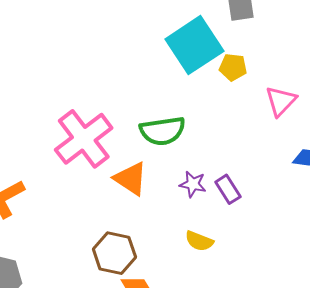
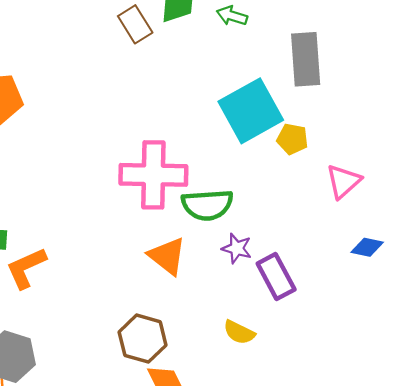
pink cross: (84, 139) -> (153, 175), moved, turned 34
purple star: (193, 184) -> (237, 248), moved
purple rectangle: (228, 189) -> (276, 276), size x1.4

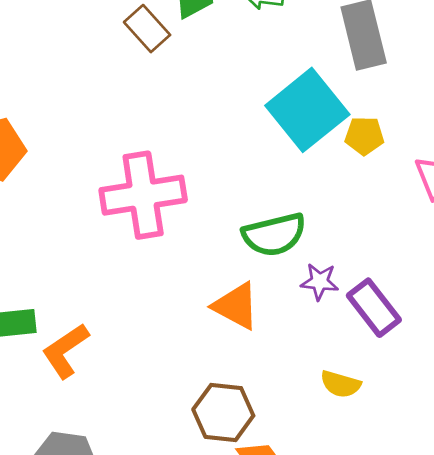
pink cross: (153, 175) -> (143, 195), moved

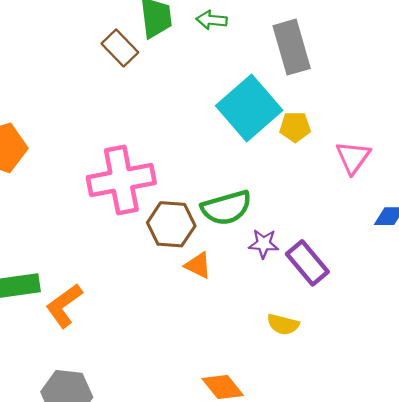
orange triangle: (236, 306) -> (198, 265), size x0.7
brown hexagon: (223, 412) -> (171, 224), moved

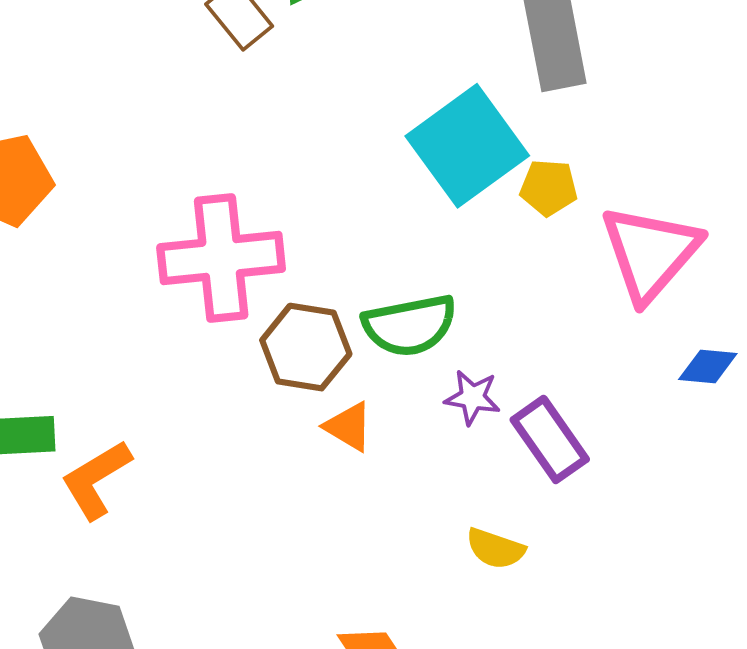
pink triangle: (353, 157) -> (650, 253), size x1.6

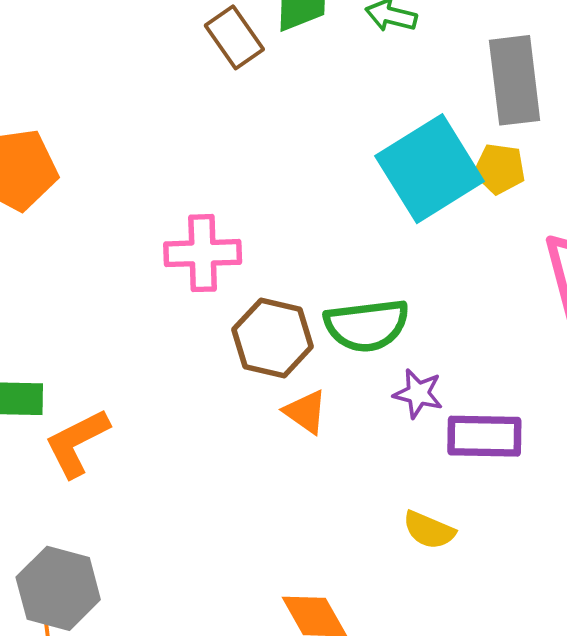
yellow pentagon: (549, 188) -> (500, 169), moved
pink cross: (221, 258) -> (203, 253), size x0.7
purple rectangle: (550, 439) -> (484, 436), turned -58

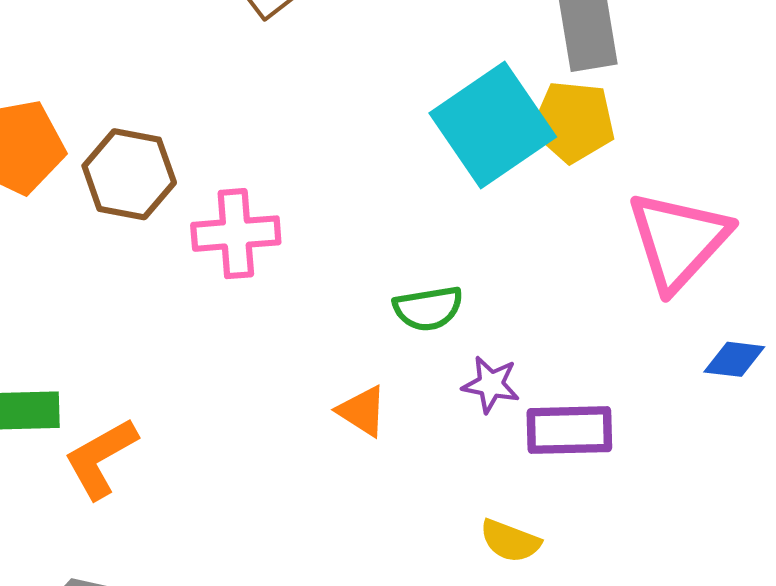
yellow pentagon: (500, 169) -> (573, 122), size x1.4
green semicircle: (367, 325) -> (428, 308), size x0.7
brown hexagon: (273, 338) -> (129, 174), moved

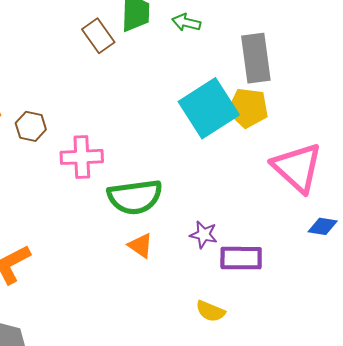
brown hexagon: (129, 174) -> (31, 126), size x0.7
pink triangle: (678, 241) -> (297, 168), turned -32
green semicircle: (428, 308) -> (135, 197), moved, size x1.6

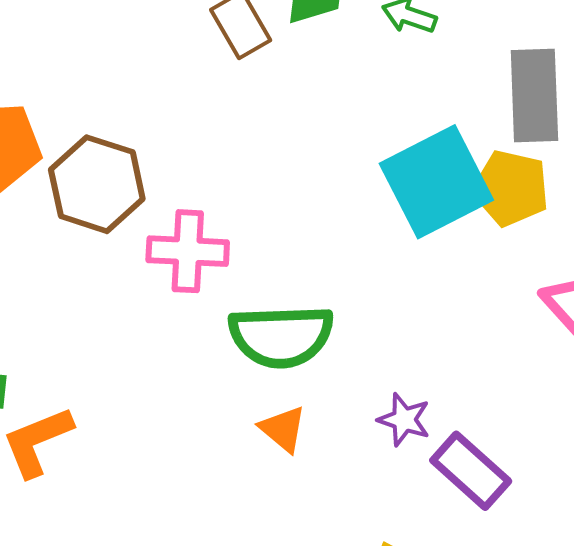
brown hexagon: (31, 126) -> (97, 184), size x1.6
purple rectangle: (241, 258) -> (471, 471), turned 36

